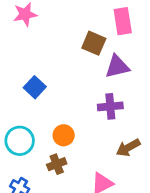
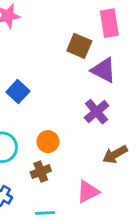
purple triangle: (117, 67) -> (104, 70), turned 40
purple cross: (110, 106) -> (96, 112), turned -35

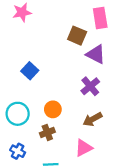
brown arrow: (115, 154) -> (92, 119), moved

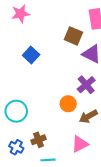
blue square: (30, 71) -> (31, 55), moved
orange circle: (53, 109) -> (68, 104), moved
brown cross: (47, 132) -> (38, 140), moved

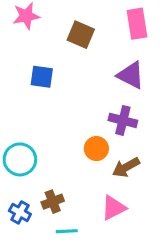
brown square: (73, 36) -> (81, 35), moved
blue square: (31, 55) -> (42, 77), turned -35
purple cross: (86, 85) -> (123, 120), turned -36

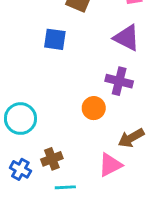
blue square: (42, 77) -> (55, 39), moved
brown arrow: (126, 167) -> (131, 138), moved

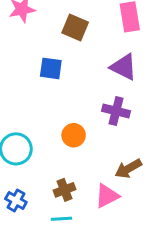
orange circle: (94, 108) -> (74, 135), moved
brown cross: (52, 159) -> (64, 190), moved

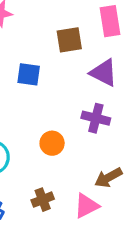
brown square: (75, 27) -> (69, 40), moved, turned -32

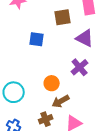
purple cross: (96, 118) -> (80, 67), turned 36
brown arrow: (108, 178) -> (61, 101), moved

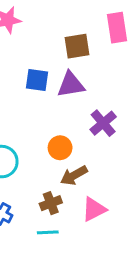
purple triangle: (85, 38) -> (71, 85), moved, turned -36

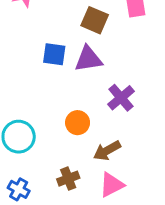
brown square: (77, 46) -> (95, 20), turned 32
brown arrow: (74, 175) -> (107, 151), moved

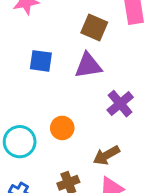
blue square: (54, 54) -> (41, 61), moved
orange circle: (78, 123) -> (62, 128), moved

